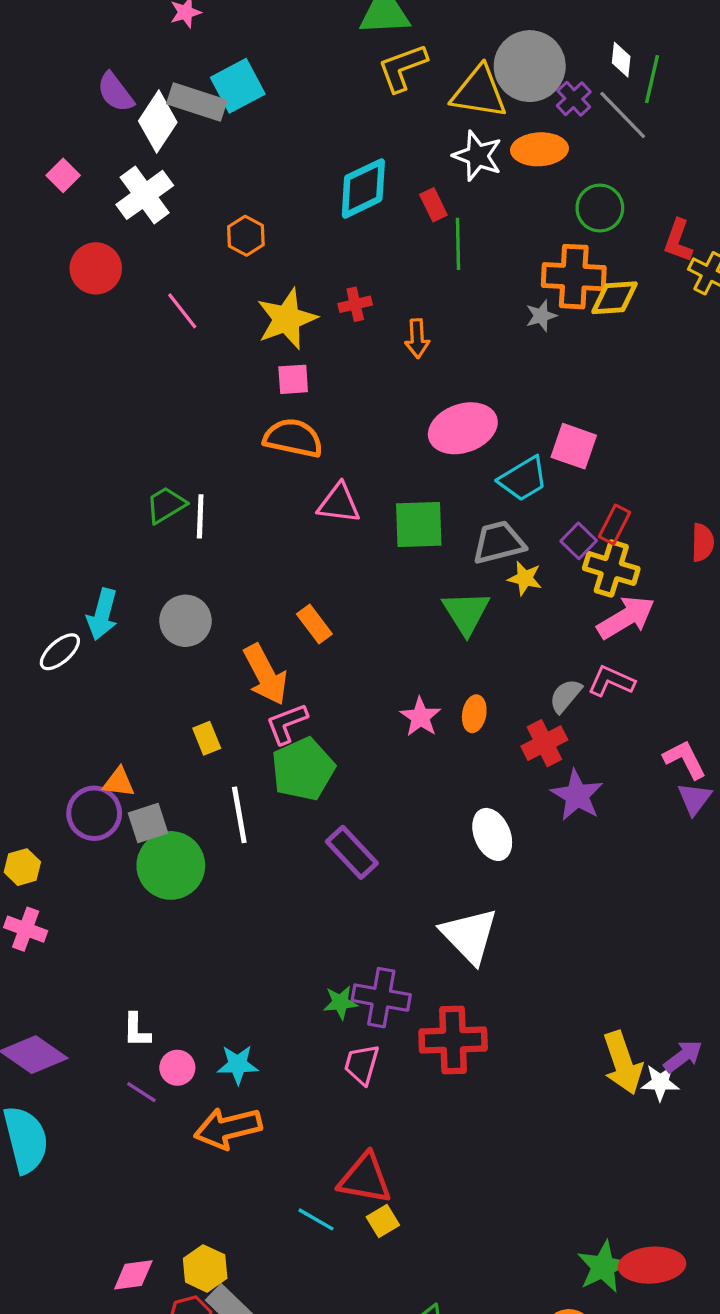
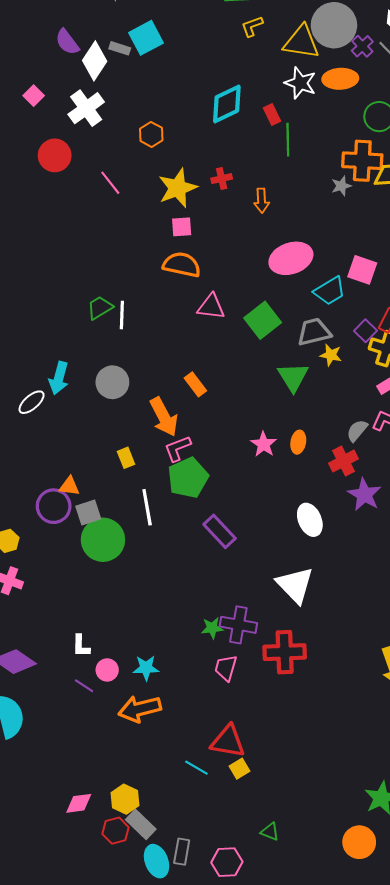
yellow L-shape: (402, 68) -> (252, 26), size x0.7
gray rectangle: (197, 102) -> (120, 48), size x0.6
green square: (419, 525) -> (263, 320), turned -36

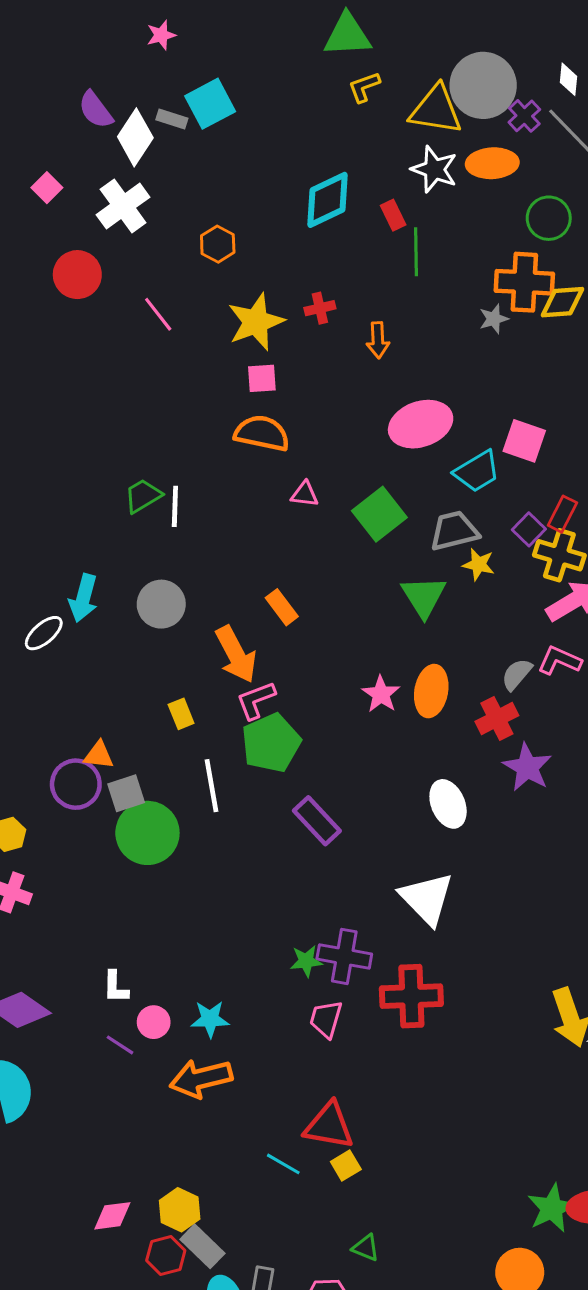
pink triangle: (211, 307) -> (305, 494), size x0.7
orange ellipse: (298, 442) -> (431, 691), size x1.5
green triangle: (270, 832) -> (366, 1248), moved

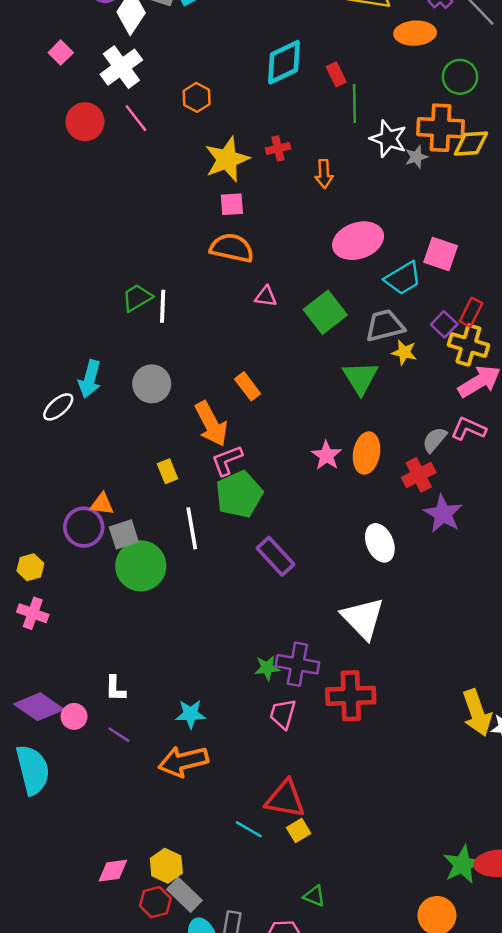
white star: (434, 169) -> (388, 139), moved
pink line: (158, 314) -> (136, 118), moved
pink circle: (154, 1022) -> (74, 716), moved

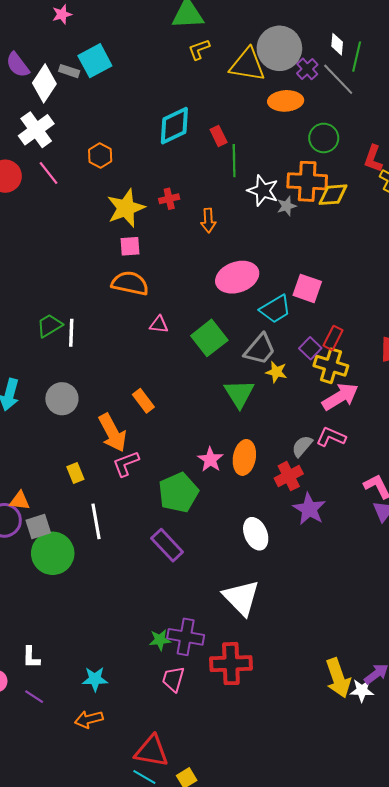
gray trapezoid: (385, 326) -> (260, 349), turned 144
green pentagon: (239, 494) -> (178, 493), moved
orange arrow: (183, 761) -> (89, 719), size x0.7
red triangle: (285, 799) -> (152, 751), moved

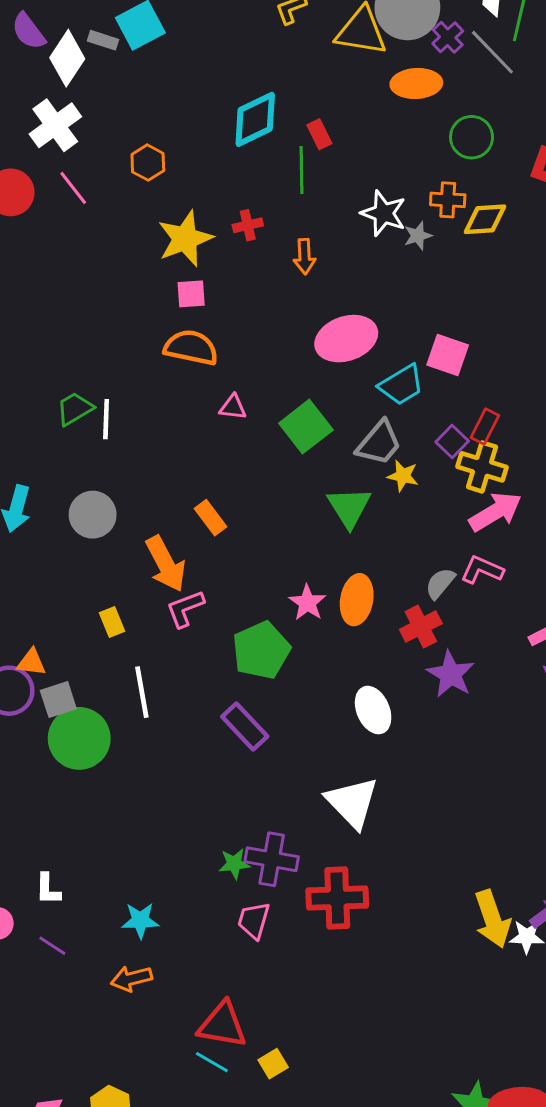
green line: (234, 161) -> (301, 170), moved
orange cross: (307, 181) -> (448, 200), size x0.6

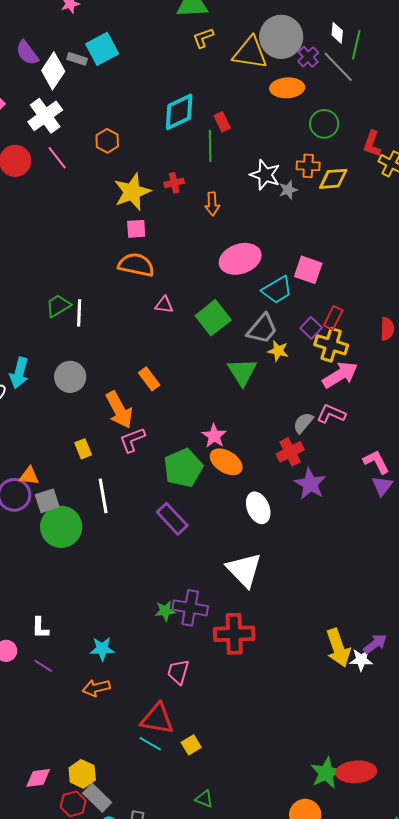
orange ellipse: (357, 600) -> (226, 462), moved, turned -68
pink trapezoid: (254, 920) -> (178, 672), moved

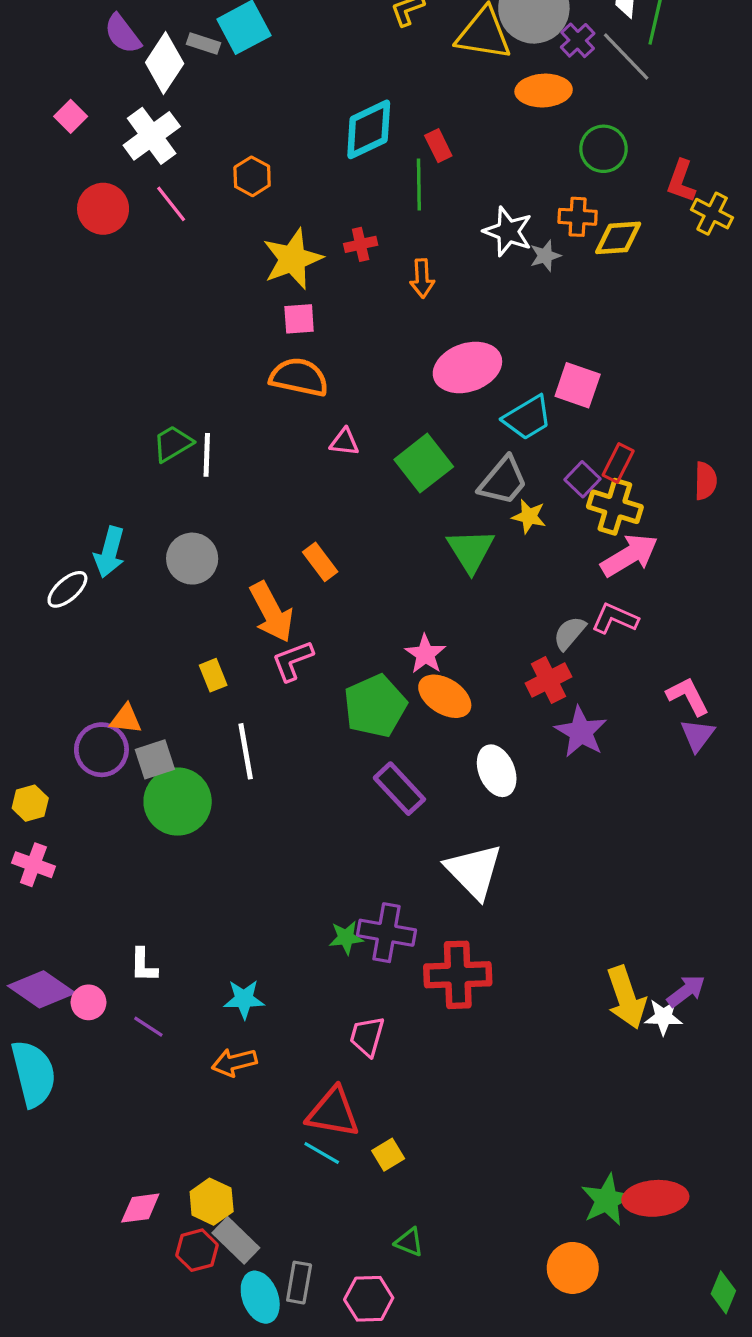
purple rectangle: (172, 519) -> (399, 789), moved

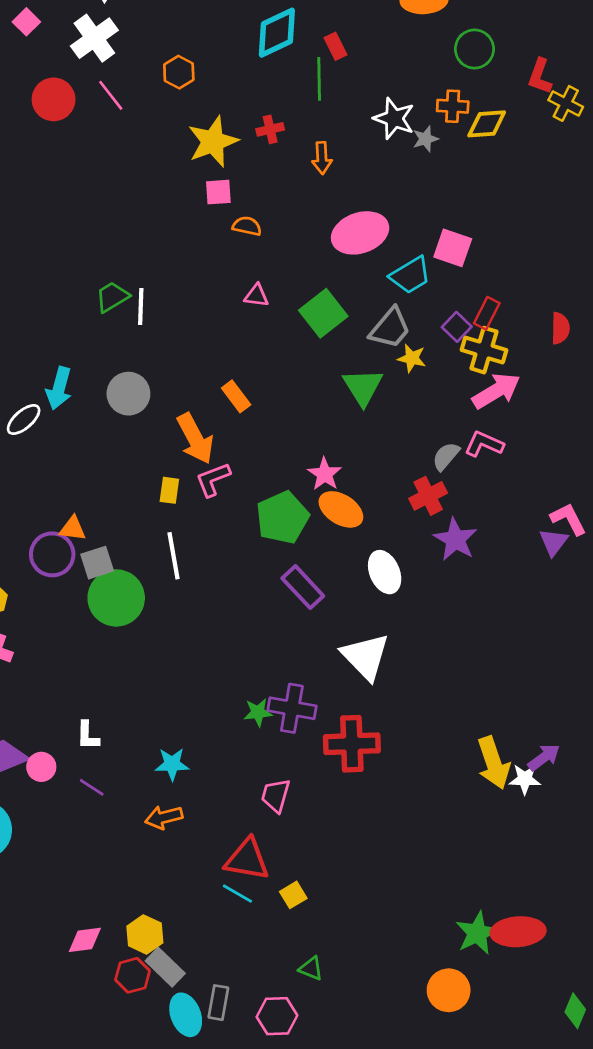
orange semicircle: (299, 377) -> (247, 226), moved, size x0.6
yellow rectangle: (213, 675) -> (169, 490), moved, turned 30
pink L-shape: (688, 696) -> (568, 519), moved

